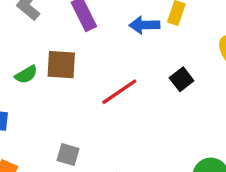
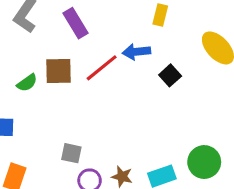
blue arrow: (144, 25) -> (136, 52), moved
red line: (119, 92) -> (102, 68), moved

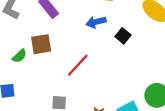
red line: (102, 68) -> (78, 65), moved

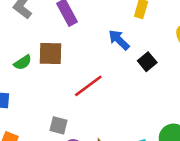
blue arrow: (96, 22) -> (119, 40), turned 48

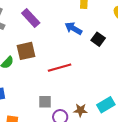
red line: (88, 86) -> (60, 68), turned 35

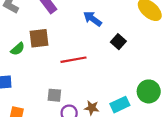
black square: (98, 39) -> (118, 42), moved

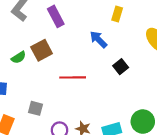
brown square: (39, 38) -> (42, 50), turned -30
gray square: (54, 95) -> (36, 108), moved

